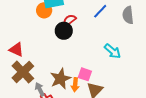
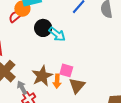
red semicircle: (69, 20) -> (15, 16), moved
cyan arrow: (112, 51) -> (57, 34), moved

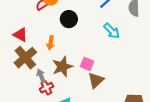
cyan arrow: (57, 34) -> (112, 31), moved
orange arrow: (57, 81) -> (51, 43), moved

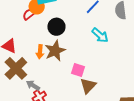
brown star: (62, 67) -> (55, 51), moved
gray arrow: (41, 76) -> (33, 85), turned -32

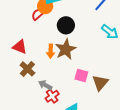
brown cross: (16, 68) -> (27, 69), size x0.7
pink square: (78, 70) -> (81, 75), moved

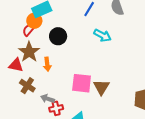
brown star: (66, 49) -> (29, 52), moved
pink square: (81, 75) -> (82, 83), size x1.5
red cross: (52, 96) -> (56, 108), turned 32

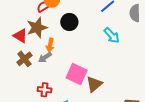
gray arrow: (48, 99) -> (45, 57), moved, turned -72

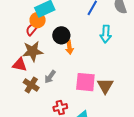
brown star: (37, 28) -> (33, 51), turned 30
cyan arrow: (112, 35) -> (106, 34), turned 66
orange arrow: (50, 45) -> (69, 47), moved

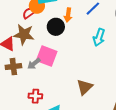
orange arrow: (69, 47) -> (68, 15), moved
pink square: (85, 82) -> (47, 56), moved
brown cross: (31, 85) -> (13, 67), turned 35

